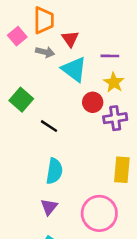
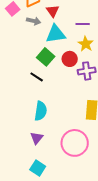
cyan triangle: (74, 69) -> (56, 34), turned -45
green square: (21, 100) -> (46, 57), moved

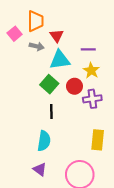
black line: (37, 77) -> (51, 111), moved, turned 56
purple triangle: (37, 138) -> (40, 169), turned -32

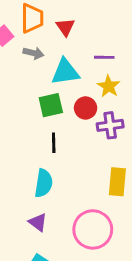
red triangle: (57, 36) -> (65, 27), moved
green square: (49, 84) -> (51, 105), turned 36

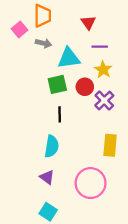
red triangle: (65, 27) -> (88, 23), moved
purple cross: (110, 125) -> (104, 101), turned -36

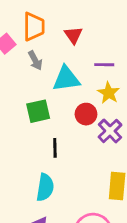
red triangle: (88, 23) -> (73, 35), moved
gray arrow: (44, 43) -> (35, 60), turned 49
green square: (57, 84) -> (38, 111), moved

